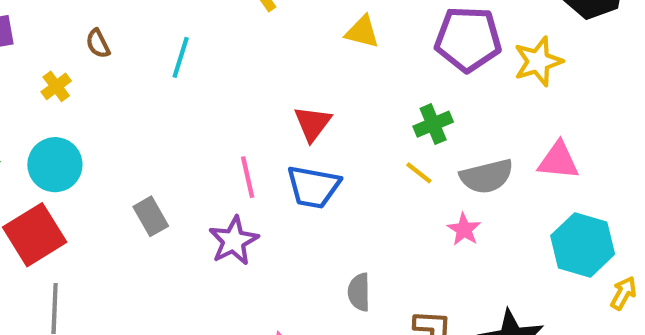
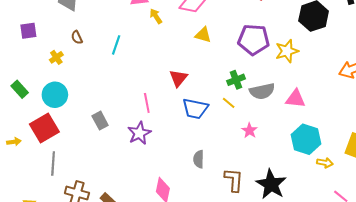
gray semicircle: (487, 176) -> (262, 91), moved
blue trapezoid: (313, 187) -> (195, 109), moved
yellow arrow: (623, 293) -> (325, 163), turned 70

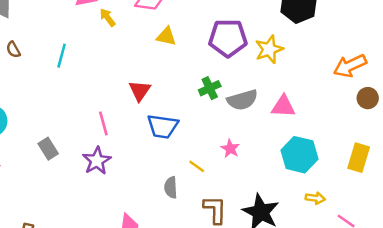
yellow line: (229, 103) -> (197, 166), moved
yellow arrow: (325, 163) -> (315, 198), moved

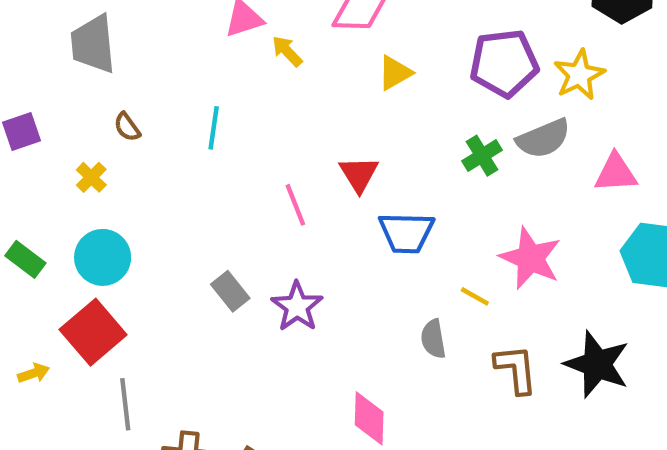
yellow triangle: (166, 36) -> (395, 73), turned -35
gray semicircle: (242, 100) -> (543, 139), moved
pink line: (103, 123) -> (295, 205), moved
gray rectangle: (48, 149) -> (230, 291), moved
pink star: (230, 149) -> (530, 258), size x1.8

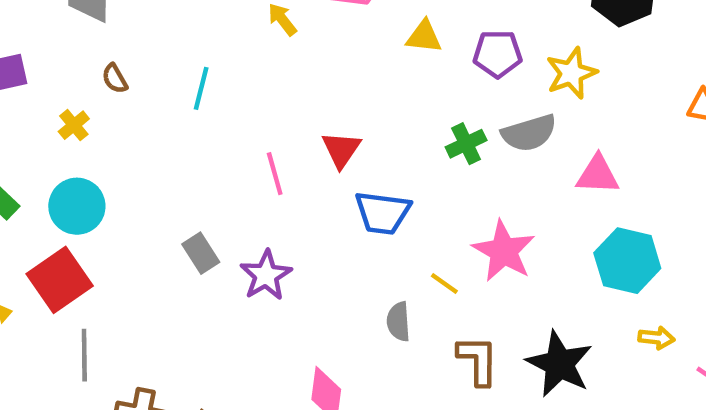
purple pentagon: (504, 63) -> (498, 54), size x0.7
yellow triangle: (395, 73) -> (424, 37), moved, turned 30

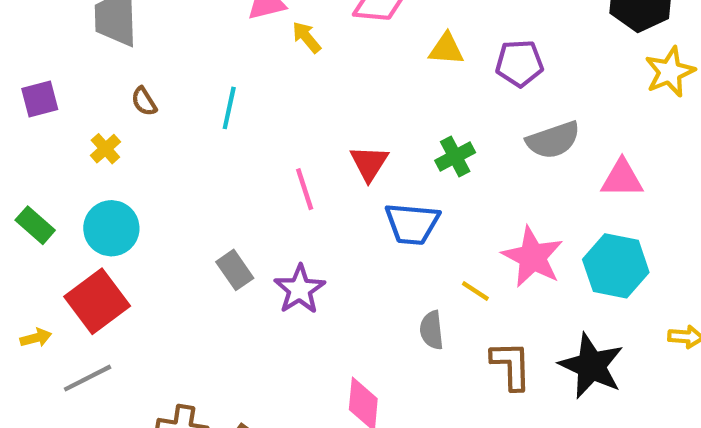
yellow star: (571, 73) -> (670, 72), moved
green cross: (466, 144) -> (455, 156), moved
cyan hexagon: (627, 261) -> (616, 266), moved
gray line: (84, 355) -> (88, 378), moved, turned 66

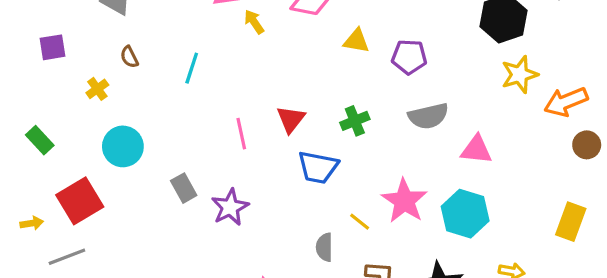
cyan circle: (111, 228) -> (123, 146), moved

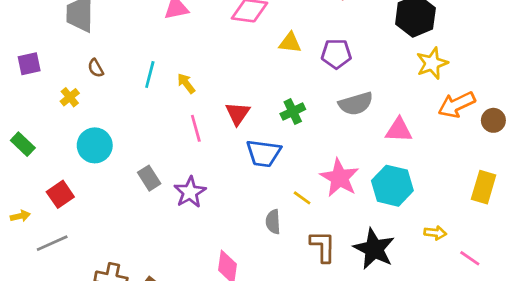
yellow arrow: (254, 22) -> (186, 83), moved
orange arrow: (566, 102) -> (457, 105), moved
red square: (80, 201) -> (60, 194), size x0.7

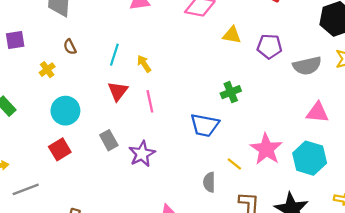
gray semicircle: (356, 104) -> (307, 66), moved
red triangle: (238, 113) -> (118, 91), moved
red square: (60, 194) -> (60, 149), moved

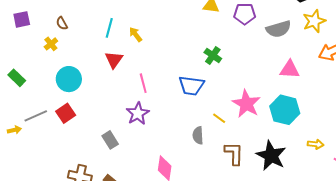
brown semicircle: (70, 47) -> (62, 23), moved
green cross: (231, 92) -> (213, 55), turned -30
pink line: (150, 101) -> (143, 83), moved
gray rectangle: (109, 140) -> (110, 140), moved
gray line: (26, 189) -> (36, 116), moved

